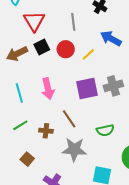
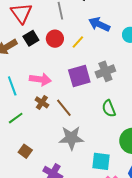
pink arrow: (48, 89) -> (40, 79), turned -65
green semicircle: (105, 130) -> (109, 108), moved, turned 84
brown cross: (46, 131) -> (42, 102), moved, turned 32

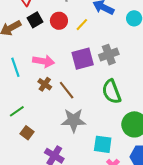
green semicircle: (109, 108) -> (112, 92), size x1.4
green line: (16, 118) -> (17, 111), moved

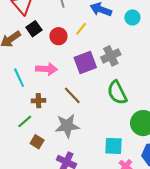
red circle: (59, 21) -> (58, 36), moved
brown cross: (45, 84) -> (38, 101), moved, turned -32
gray star: (74, 120) -> (67, 126), moved

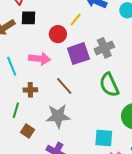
black square: (34, 29) -> (28, 18), turned 35
red circle: (58, 36) -> (58, 34), moved
green line: (25, 121) -> (16, 110), turned -35

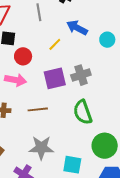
red circle: (58, 34) -> (23, 56), moved
brown line: (64, 86) -> (38, 109), turned -60
gray star: (58, 116) -> (41, 148), moved

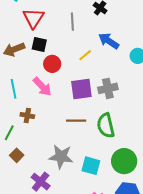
pink arrow: (16, 80) -> (42, 87), turned 30
brown line: (38, 109) -> (76, 121), moved
cyan square: (72, 165) -> (91, 166), moved

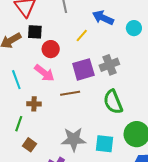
brown line: (76, 121) -> (70, 93), moved

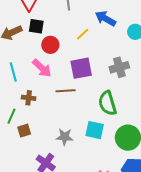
gray cross: (109, 65) -> (119, 67), moved
gray star: (74, 139) -> (65, 137), size x0.7
cyan square: (105, 144) -> (95, 130), moved
brown square: (29, 145) -> (24, 131), moved, turned 32

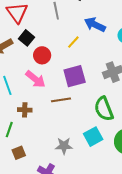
black square: (36, 26) -> (27, 38), turned 35
cyan square: (95, 130) -> (93, 137), turned -36
brown square: (24, 131) -> (19, 153), moved

